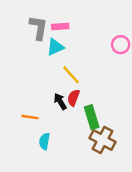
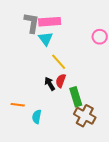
pink rectangle: (60, 26) -> (50, 22), size x1.5
cyan triangle: (55, 47) -> (46, 39), turned -42
orange line: (30, 117) -> (18, 105), moved

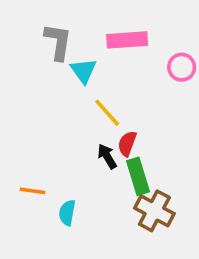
pink rectangle: (50, 22) -> (127, 40), moved
red semicircle: (61, 81) -> (127, 144), moved
black arrow: (50, 84) -> (107, 156), moved

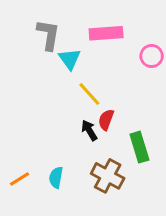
green rectangle: (138, 176) -> (139, 147), moved
orange line: (33, 191) -> (20, 179), moved, turned -40
brown cross: (154, 211) -> (108, 176), moved

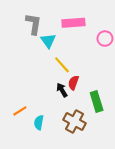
orange line: (20, 179) -> (20, 111), moved

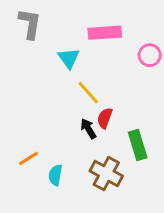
gray L-shape: (34, 24) -> (30, 24), moved

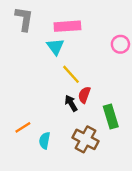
pink rectangle: (105, 33) -> (67, 26), moved

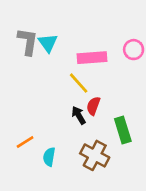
gray L-shape: (24, 19) -> (28, 42), moved
pink rectangle: (67, 26) -> (92, 58), moved
cyan triangle: (55, 47) -> (48, 43), moved

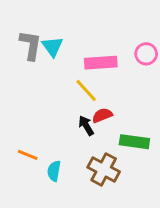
red semicircle: (93, 106) -> (102, 115), turned 48
green rectangle: (123, 130) -> (134, 142), turned -65
orange line: (25, 142) -> (28, 155), turned 54

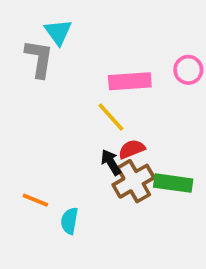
cyan triangle: (52, 47) -> (58, 32), moved
brown cross: (104, 169) -> (134, 181), moved, turned 32

